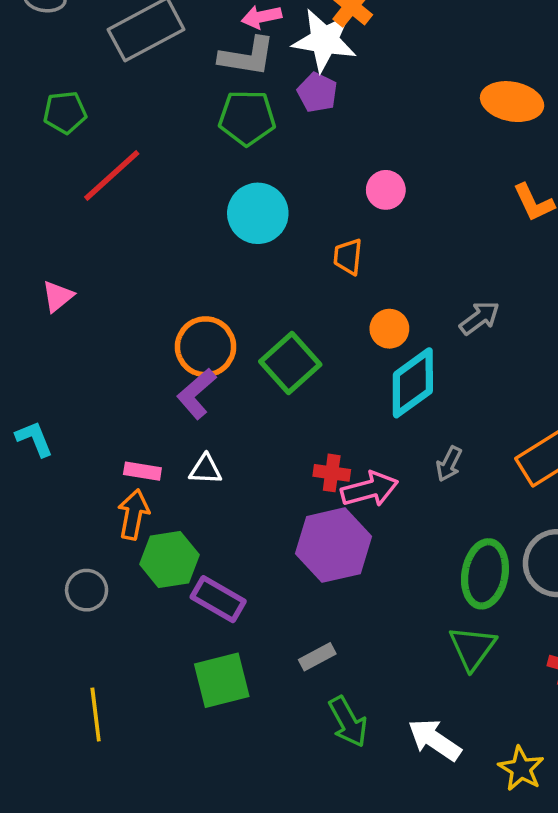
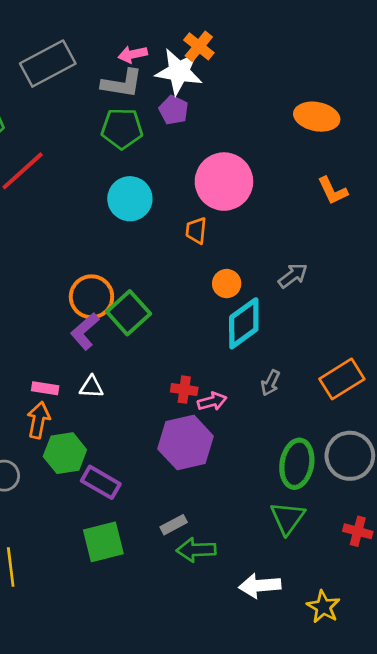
pink circle: (386, 190) -> (224, 182), size x2.0
green square: (290, 363) -> (129, 313), moved
pink arrow: (370, 489) -> (212, 401), size x0.7
green arrow: (348, 722) -> (196, 550), moved, turned 117
white arrow: (434, 740) -> (260, 586), turned -39

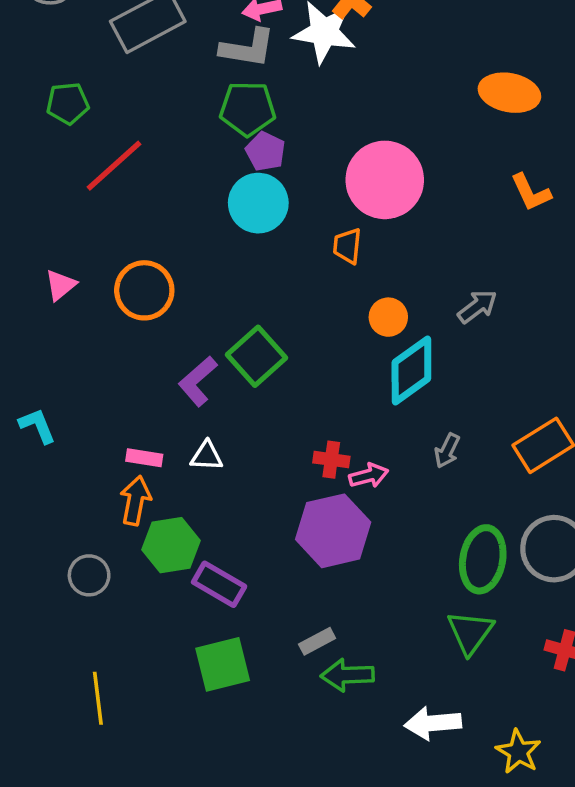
purple pentagon: (174, 110) -> (265, 151), moved
orange circle: (91, 297) -> (144, 290), moved

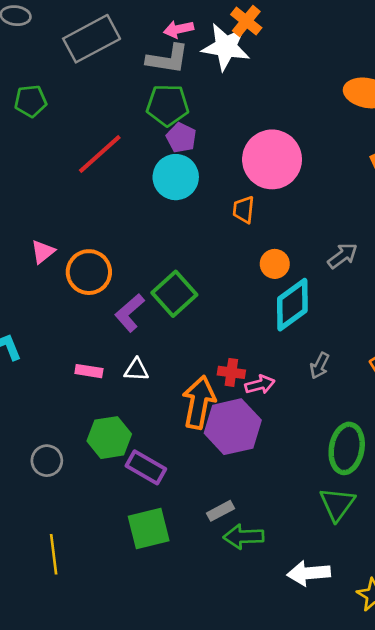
red line: (114, 166) -> (100, 154), moved
pink triangle: (61, 285) -> (43, 252), moved
orange circle: (144, 290) -> (89, 272), moved
orange arrow: (135, 501) -> (199, 402), moved, size x1.4

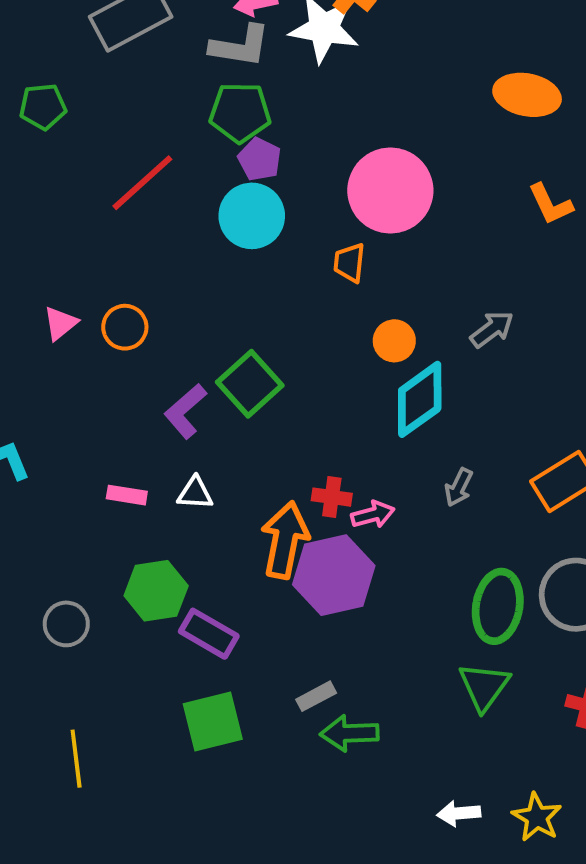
orange circle: (89, 272) -> (125, 327), moved, size x0.7
white arrow: (309, 573) -> (459, 813), moved, size x0.7

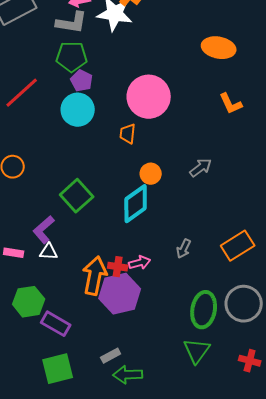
cyan diamond: (420, 399) -> (136, 204), moved
purple L-shape: (185, 411) -> (44, 230), moved
red cross: (332, 497) -> (118, 267), moved

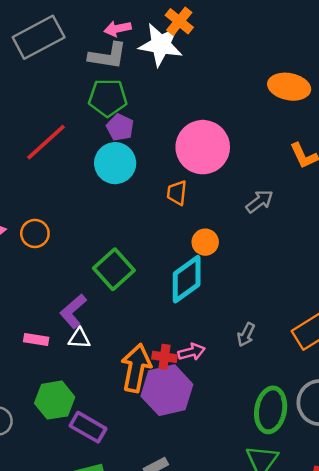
gray arrow: (201, 168) -> (259, 201), moved

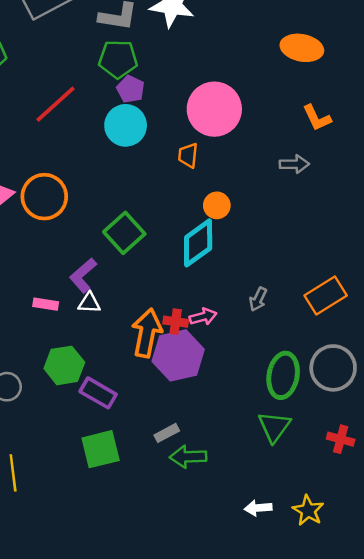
gray arrow: (259, 201) -> (294, 164), moved, turned 36
orange circle: (35, 233) -> (44, 197), size x1.6

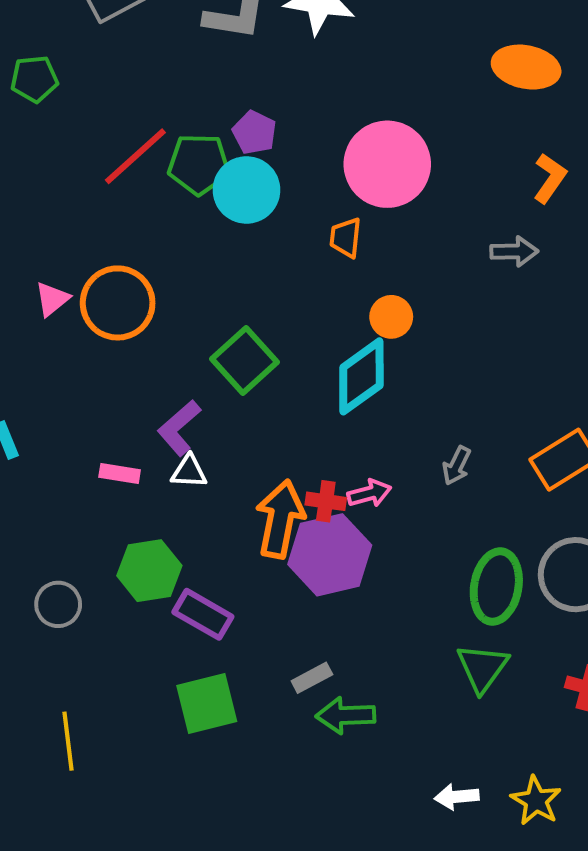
green pentagon: (118, 59) -> (199, 164), moved
orange L-shape: (317, 118) -> (550, 178), turned -120

